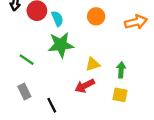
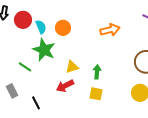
orange circle: (96, 16) -> (63, 28), moved
green star: (61, 45) -> (44, 50), turned 30
green line: (27, 60) -> (25, 67), moved

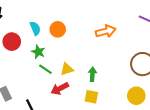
red circle: (23, 20) -> (12, 42), moved
green star: (44, 50) -> (38, 52), size x0.6
green line: (25, 67) -> (45, 69), moved

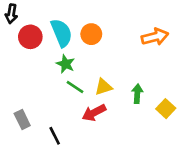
cyan semicircle: (35, 28) -> (61, 33), size x1.5
red circle: (12, 42) -> (30, 37), moved
yellow square: (91, 97) -> (166, 109), moved, turned 32

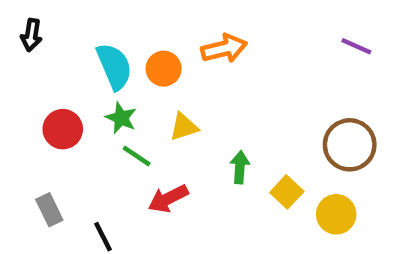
red circle: (30, 37) -> (63, 129), moved
orange arrow: (155, 37) -> (224, 48), moved
yellow triangle: (103, 87) -> (184, 127), moved

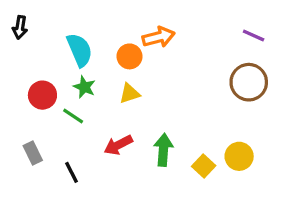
orange circle: (164, 69) -> (129, 56), moved
brown circle: (350, 145) -> (249, 82), moved
green line: (137, 156) -> (73, 116), moved
green arrow: (240, 167) -> (163, 150), moved, size x1.4
yellow square: (287, 192) -> (204, 166), moved

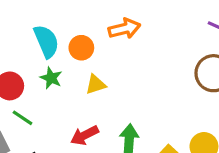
orange circle: (129, 56) -> (81, 48), moved
green line: (73, 116) -> (22, 118), moved

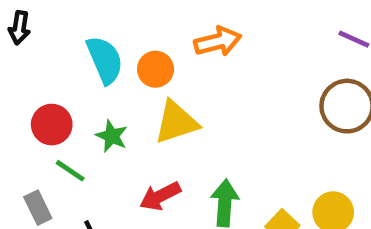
green star: (51, 78) -> (112, 136), moved
yellow triangle: (96, 84) -> (176, 122), size x1.5

